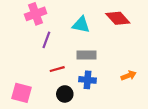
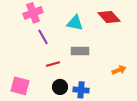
purple line: (46, 40) -> (43, 37), turned -49
blue cross: (88, 80) -> (81, 90), moved

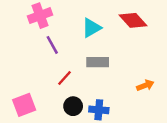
cyan triangle: (75, 23) -> (91, 28), turned -42
red line: (53, 64) -> (65, 78), turned -32
pink square: (20, 86) -> (24, 105), turned -36

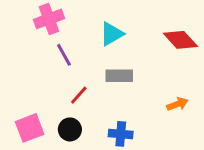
red diamond: (133, 20) -> (180, 40), moved
black circle: (73, 106) -> (70, 129), moved

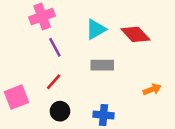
red diamond: (180, 40) -> (135, 34), moved
red line: (79, 95) -> (54, 82), moved
pink square: (30, 128) -> (16, 97), moved

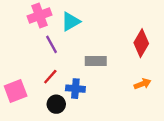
cyan triangle: (96, 29) -> (71, 22), moved
red diamond: (135, 34) -> (141, 43), moved, turned 72
blue cross: (103, 115) -> (75, 89), moved

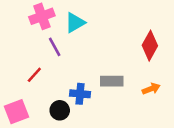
gray rectangle: (96, 61) -> (112, 81), moved
red line: (50, 77) -> (34, 75), moved
pink square: (16, 91) -> (17, 112), moved

